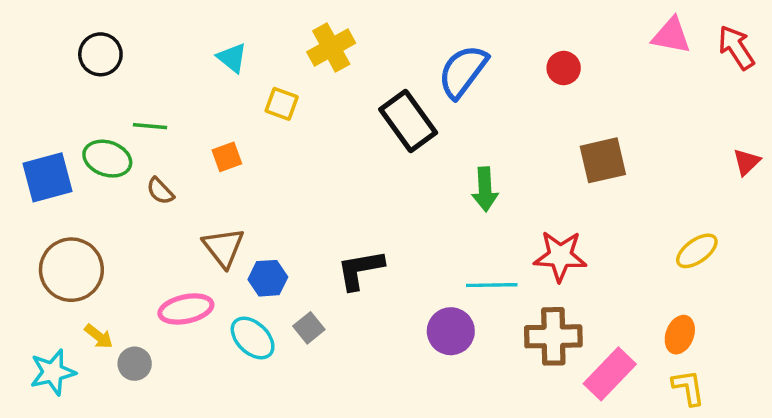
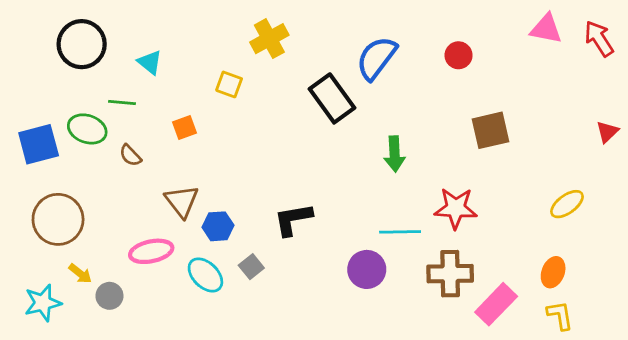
black circle: (100, 54) -> (82, 44), size x1.4
cyan triangle: (232, 58) -> (150, 62), moved

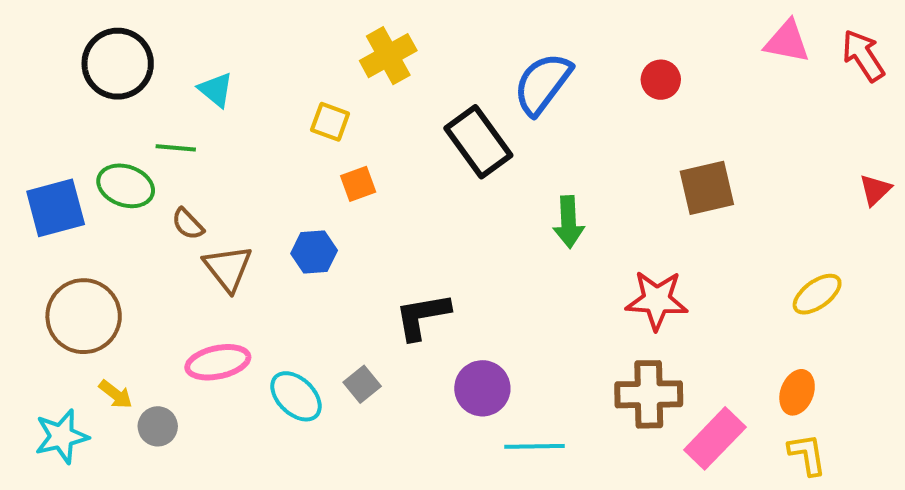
orange square: (185, 128) -> (358, 184), moved
brown triangle: (182, 201) -> (228, 268), moved
blue hexagon: (218, 226) -> (314, 252), moved
cyan line: (400, 232) -> (535, 446), moved
purple circle: (367, 269) -> (482, 388), moved

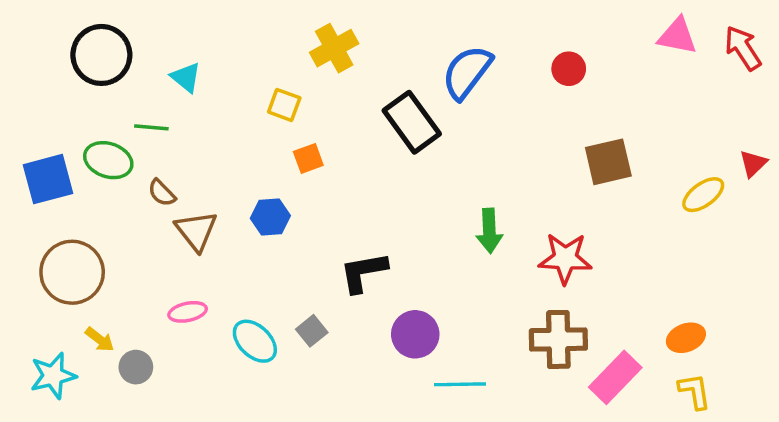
green arrow: (569, 222) -> (489, 231), moved
yellow ellipse: (817, 294) -> (703, 195), moved
pink ellipse: (218, 362) -> (188, 312), size x0.7
orange ellipse: (797, 392) -> (686, 338), turned 48

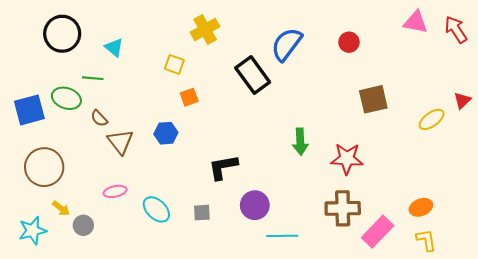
gray square: (312, 331) -> (202, 213), moved, turned 36

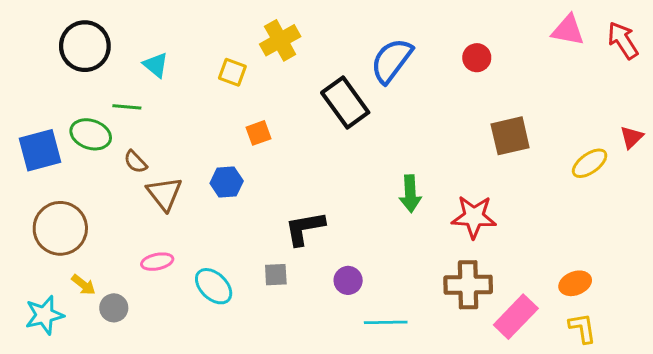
yellow square: (174, 64) -> (232, 72), moved
purple circle: (255, 205) -> (348, 280), size x0.7
gray square: (202, 213) -> (276, 275), moved

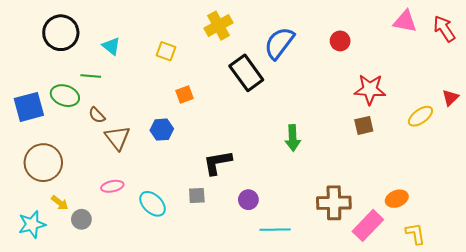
yellow cross: (280, 40) -> (218, 26), moved
brown square: (510, 136) -> (364, 125), moved, size x0.7
red star: (474, 217) -> (370, 89), moved
orange ellipse: (575, 283) -> (397, 199), moved

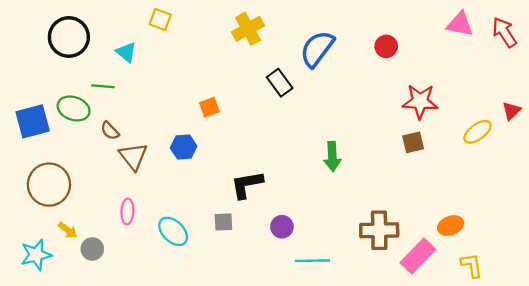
yellow square: (166, 51) -> (160, 19), moved
black rectangle: (246, 73) -> (280, 83), size x0.7
pink ellipse: (112, 186) -> (127, 211), turned -75

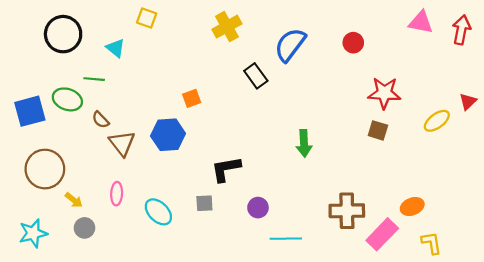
red arrow: (504, 32) -> (461, 30), turned 44
brown square: (413, 142) -> (378, 130), turned 30
blue hexagon: (184, 147) -> (168, 135), size x1.4
yellow arrow: (68, 230) -> (74, 200), moved

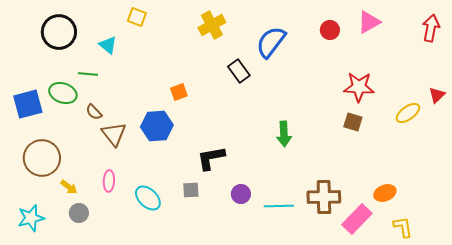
pink triangle: (421, 22) -> (369, 22), moved, turned -40
red circle: (353, 43) -> (330, 30), moved
cyan line: (286, 239) -> (279, 206), moved

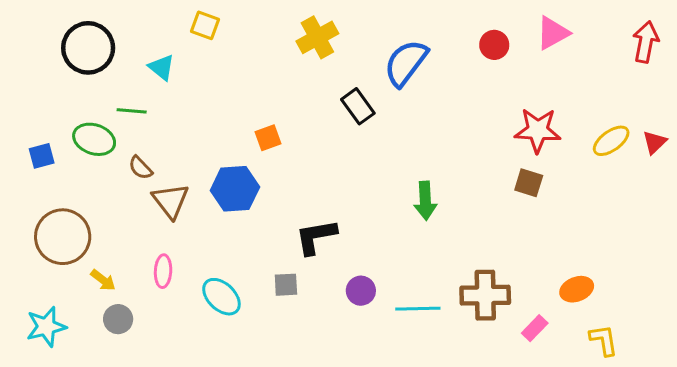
blue square: (28, 104) -> (42, 156), size x0.6
yellow ellipse: (408, 113) -> (611, 141), moved
pink rectangle: (357, 219) -> (535, 328), size x0.6

